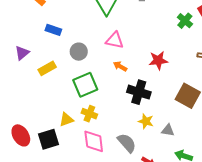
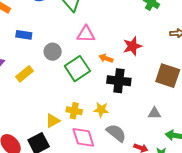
orange arrow: (120, 66) -> (106, 58), moved
green square: (85, 85) -> (77, 69), moved
yellow star: (146, 121) -> (101, 110), moved

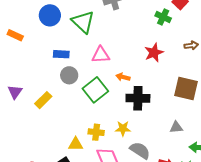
blue rectangle: (24, 35) -> (61, 54), moved
red star: (132, 46) -> (154, 53), moved
yellow triangle: (53, 121) -> (76, 144), turned 35

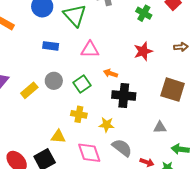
green cross: (163, 17) -> (144, 13), moved
gray circle: (69, 75) -> (54, 81), moved
green square: (95, 90) -> (82, 84), size x0.7
yellow cross: (96, 132) -> (79, 114), moved

